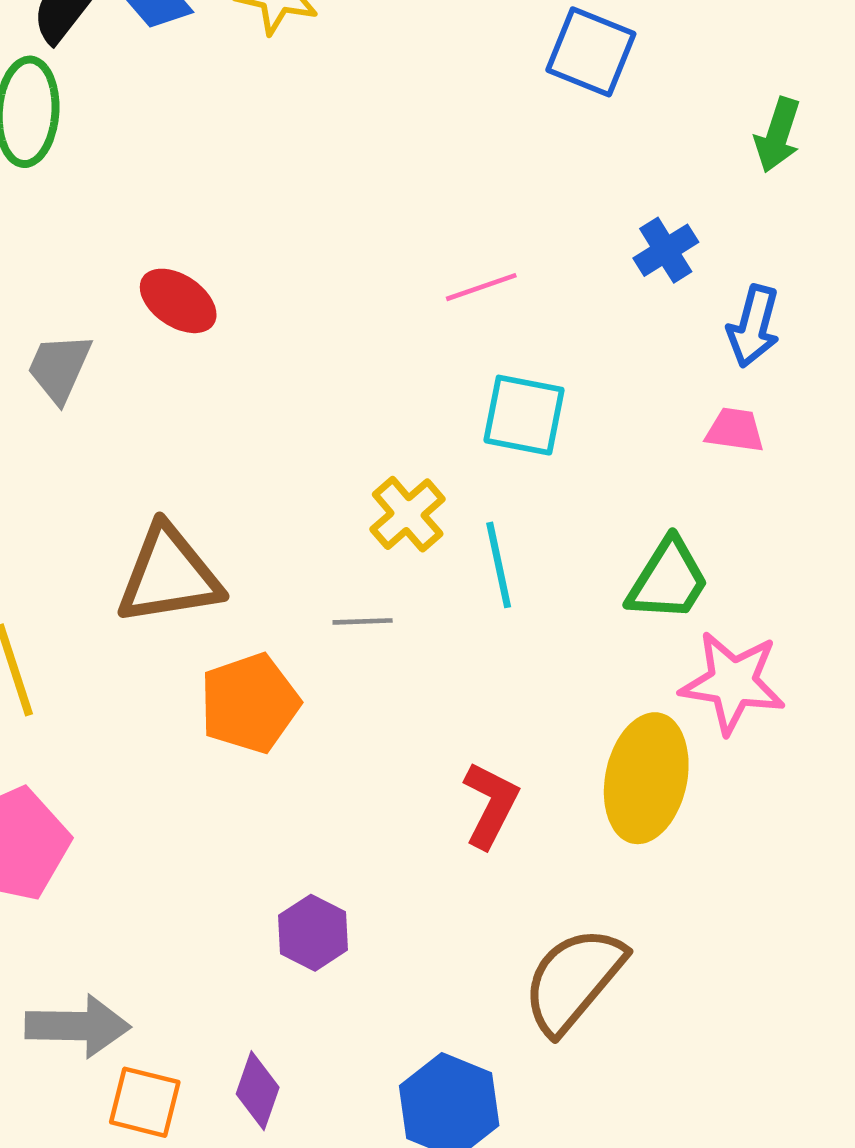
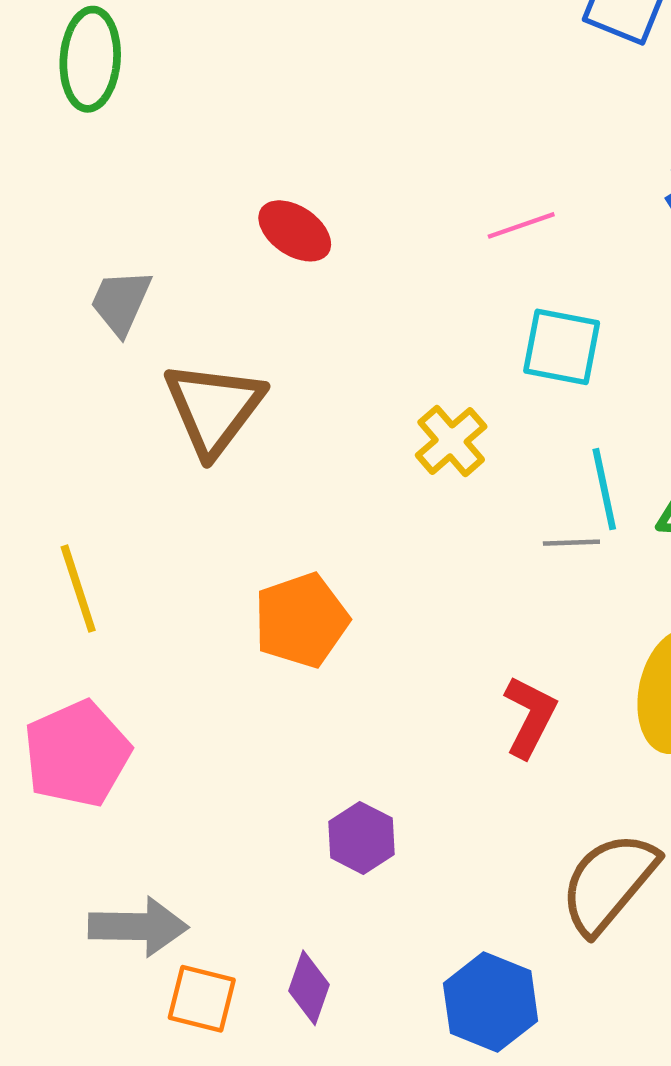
red ellipse: (178, 301) -> (295, 231), moved
cyan line: (499, 565) -> (604, 489), moved
brown triangle: (169, 575) -> (214, 408), moved, turned -44
gray line: (363, 621) -> (571, 543), moved

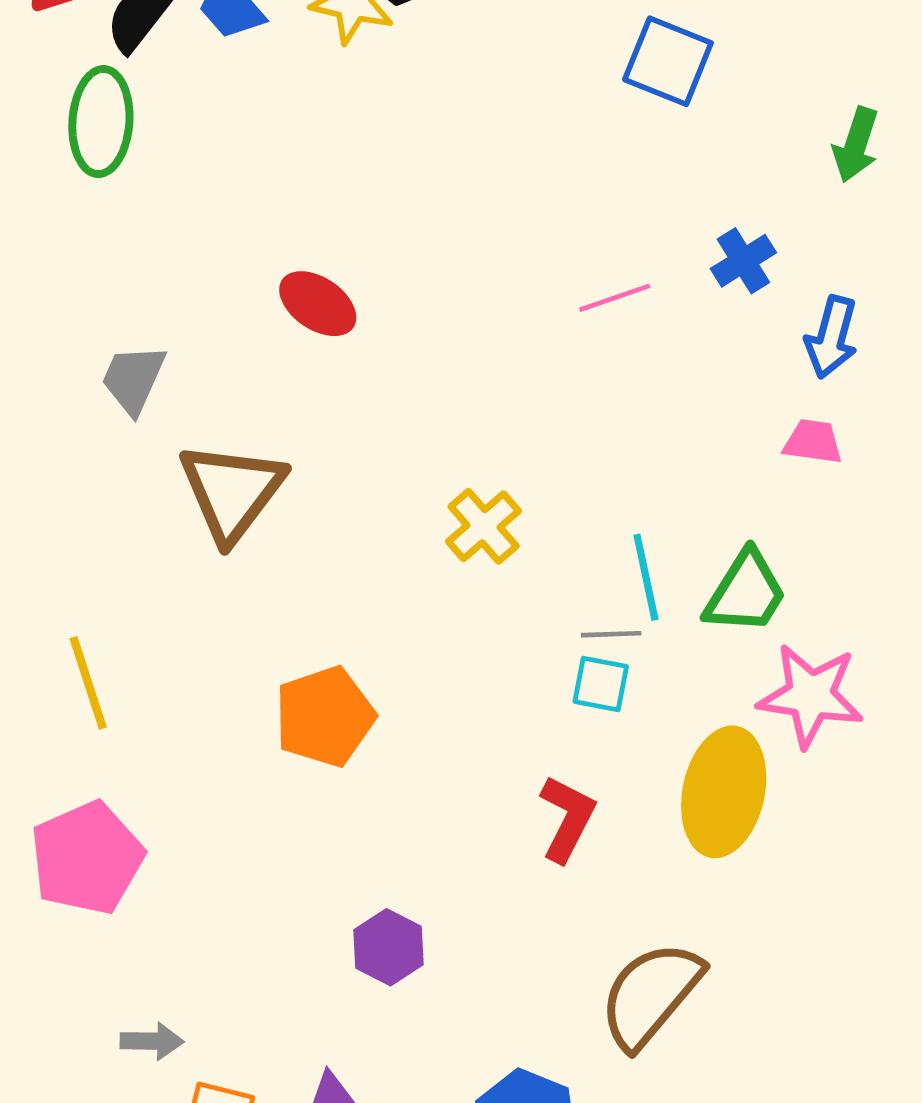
pink line: (521, 225) -> (615, 298), moved
cyan square: (562, 347) -> (601, 684), moved, size x0.7
gray arrow: (138, 927) -> (152, 1041), size x0.6

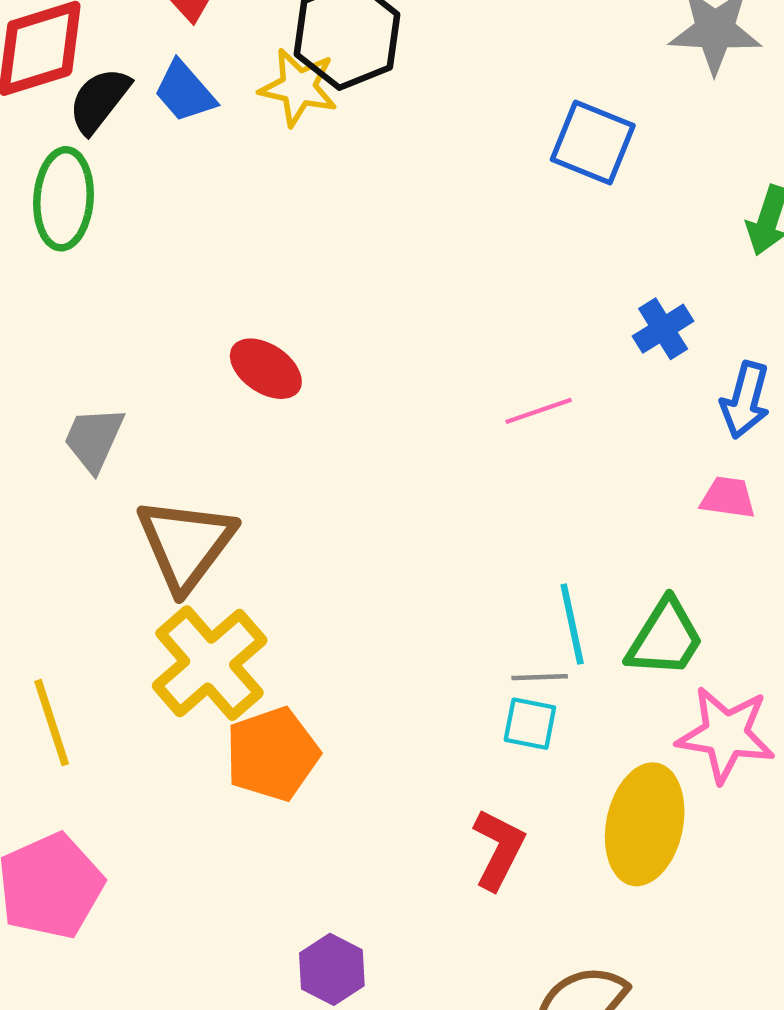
pink line: (615, 298) -> (539, 411), moved
yellow cross: (484, 526) -> (210, 663), moved, size x1.6

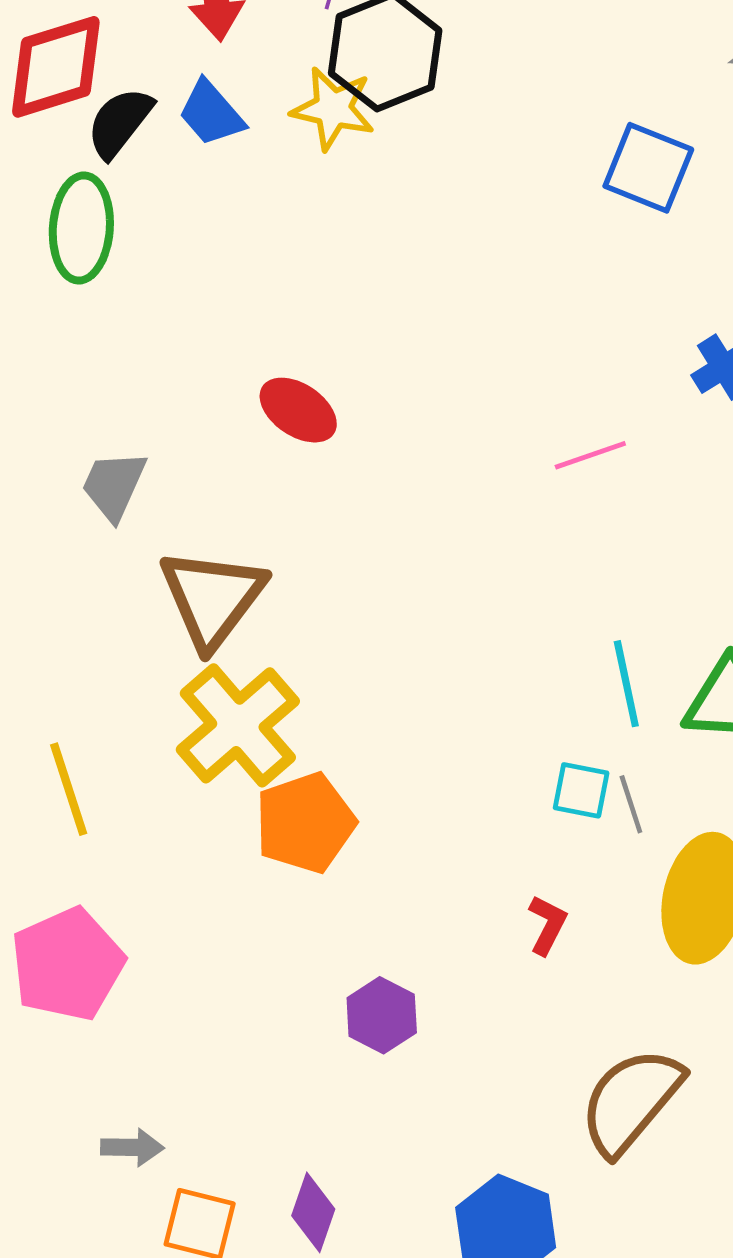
gray line: (540, 677) -> (631, 804), moved, turned 74
red L-shape: (499, 849) -> (547, 925), size x0.7
purple hexagon: (332, 969) -> (382, 1015), moved

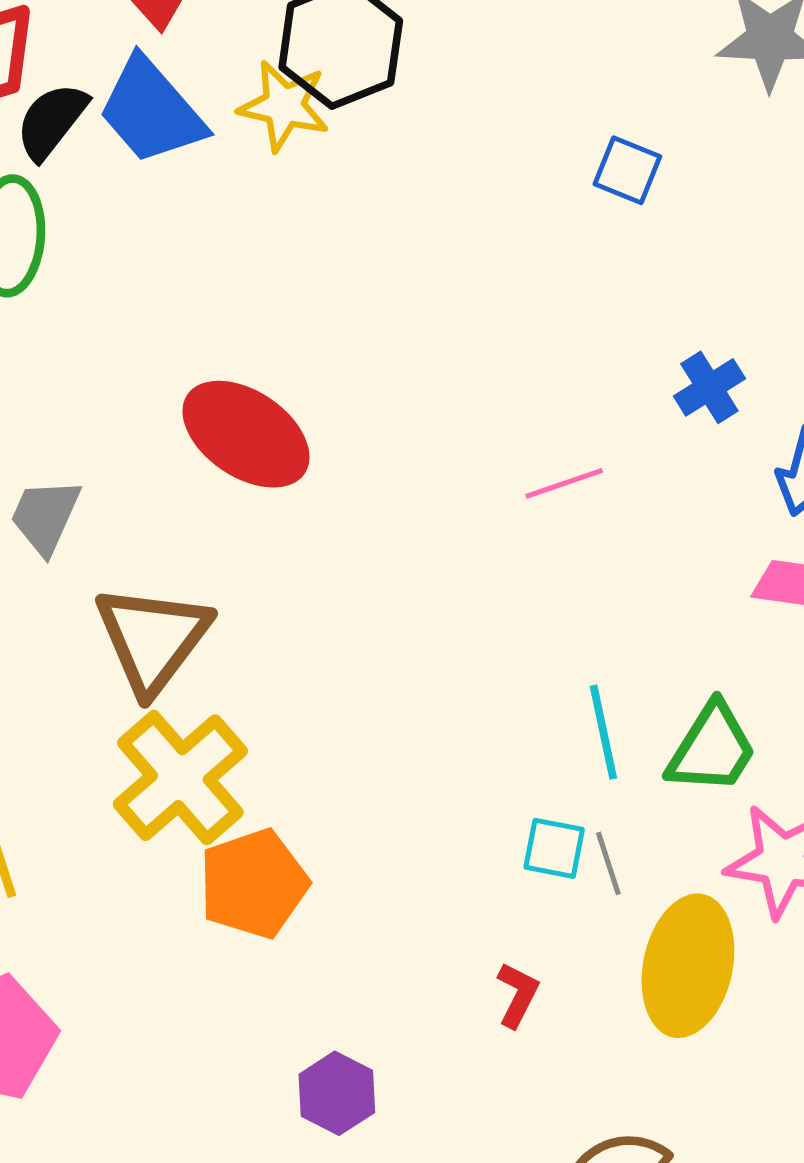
blue trapezoid: (211, 113) -> (151, 111), size x1.5
blue square: (648, 168) -> (627, 170), size x0.7
red ellipse: (298, 410) -> (246, 434), size x1.5

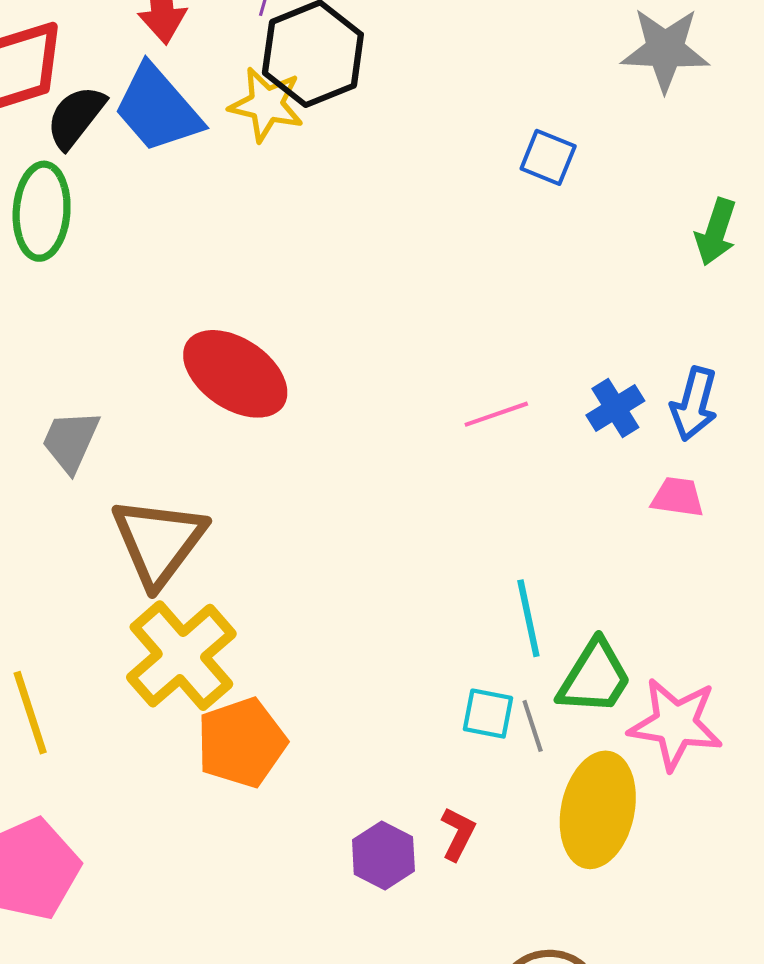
blue cross: (709, 387) -> (615, 408), moved
green trapezoid: (712, 749) -> (595, 677), moved
purple hexagon: (337, 1093) -> (383, 855), moved

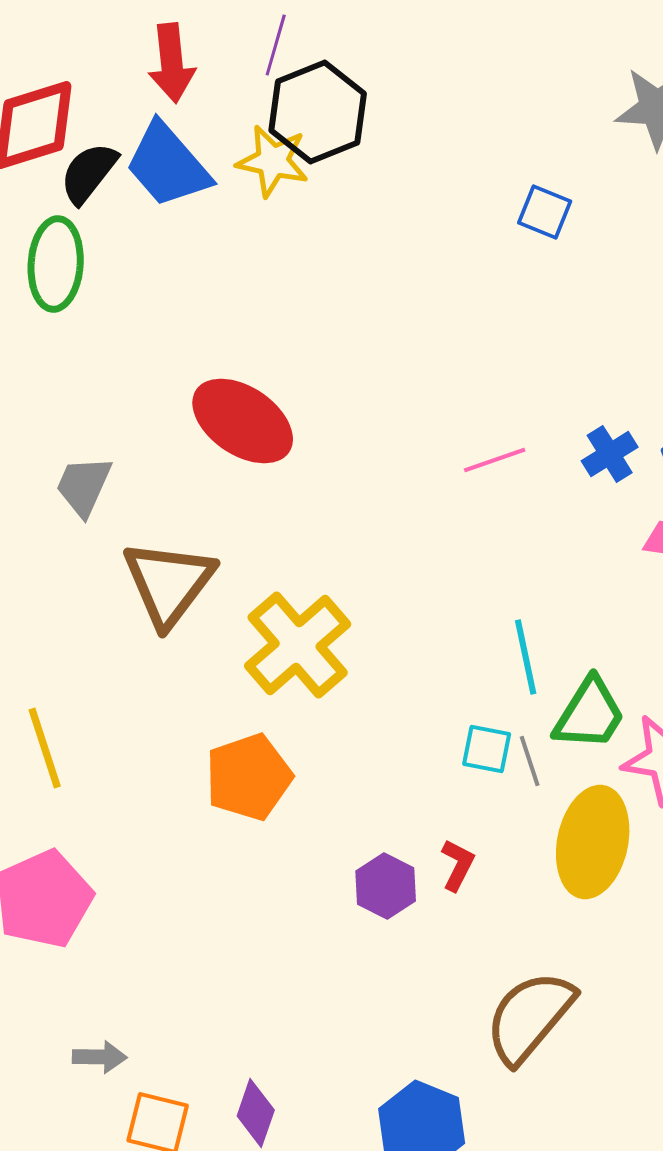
yellow cross: (181, 656) -> (298, 645), moved

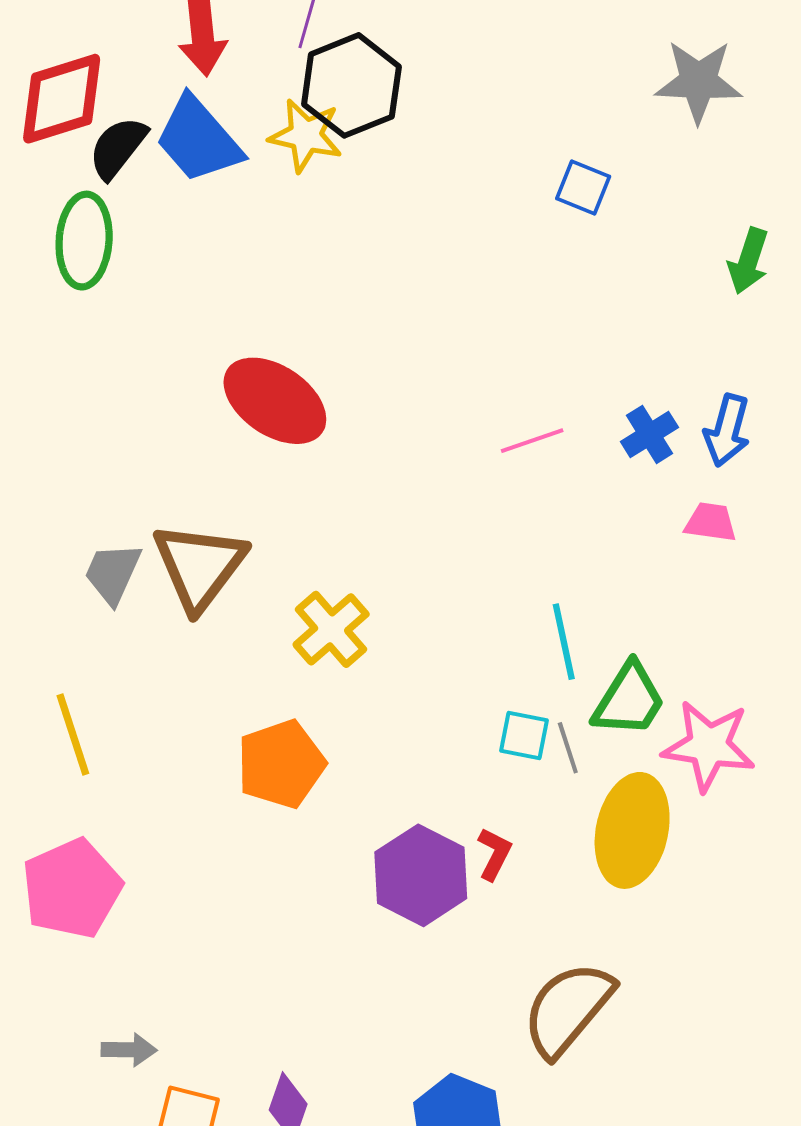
gray trapezoid: (84, 486) -> (113, 573), moved
yellow cross: (298, 645) -> (331, 629), size x0.7
purple hexagon: (386, 886) -> (421, 875), size x1.5

